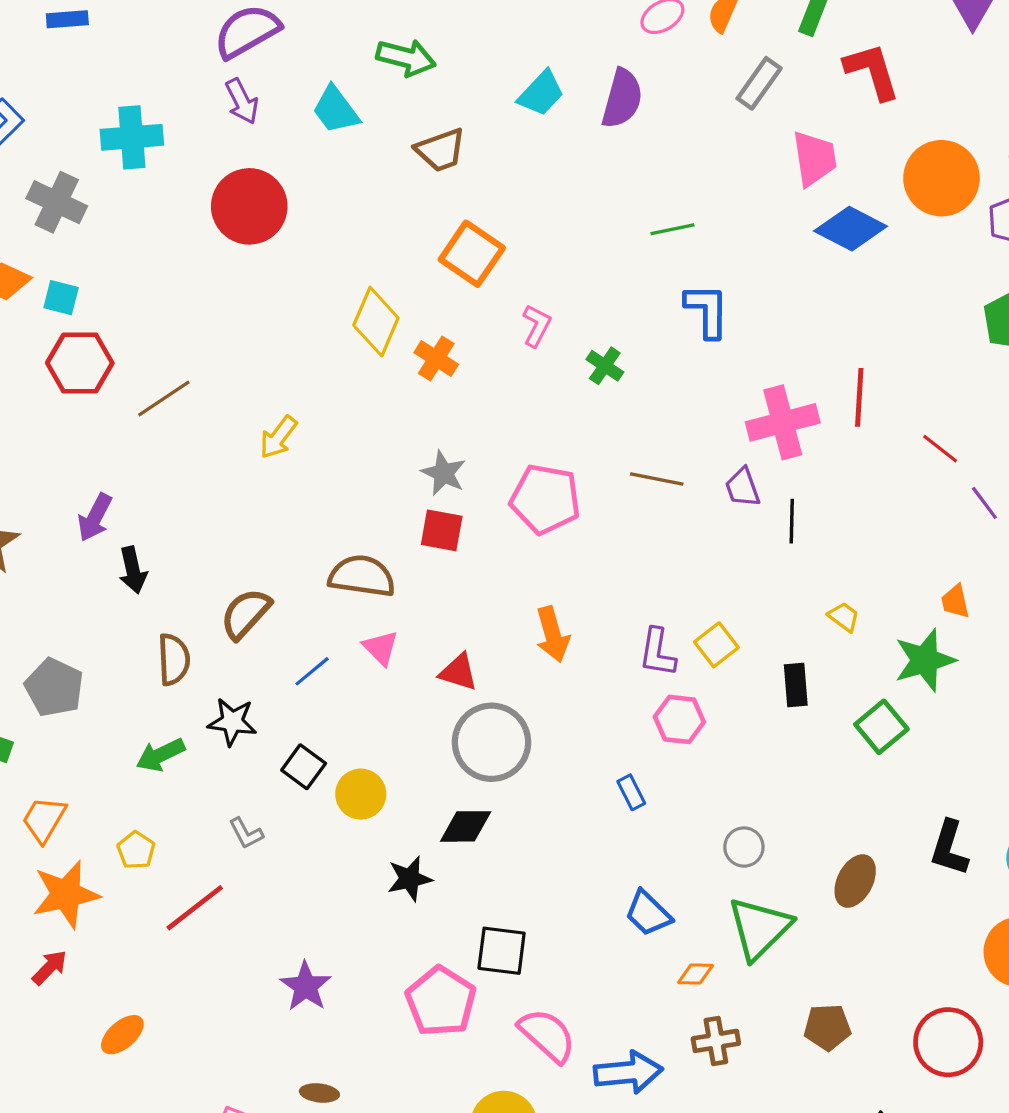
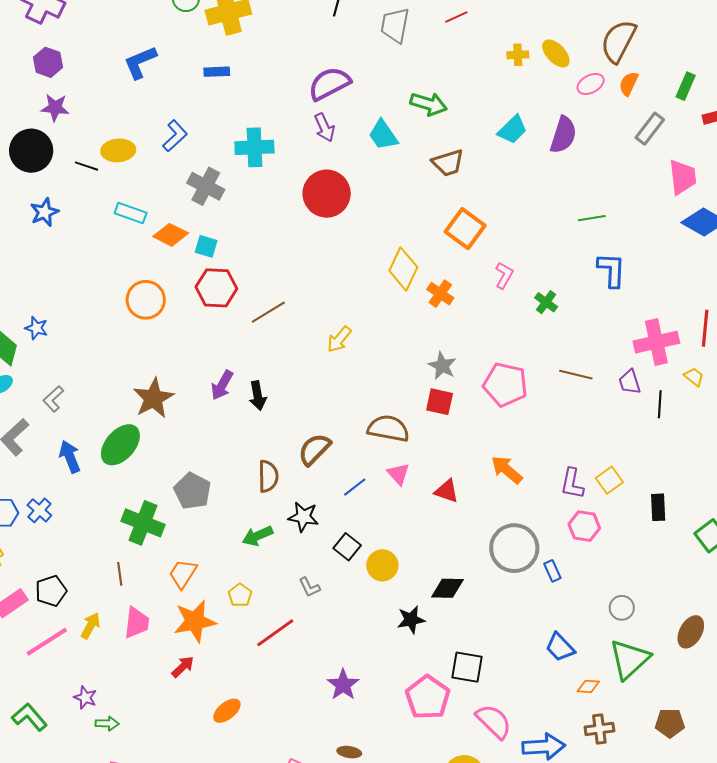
black arrow: (133, 570) -> (258, 396), moved
yellow trapezoid: (844, 617) -> (694, 377), moved
orange arrow: (553, 634) -> (507, 470), turned 144
gray circle: (491, 742) -> (514, 548), moved

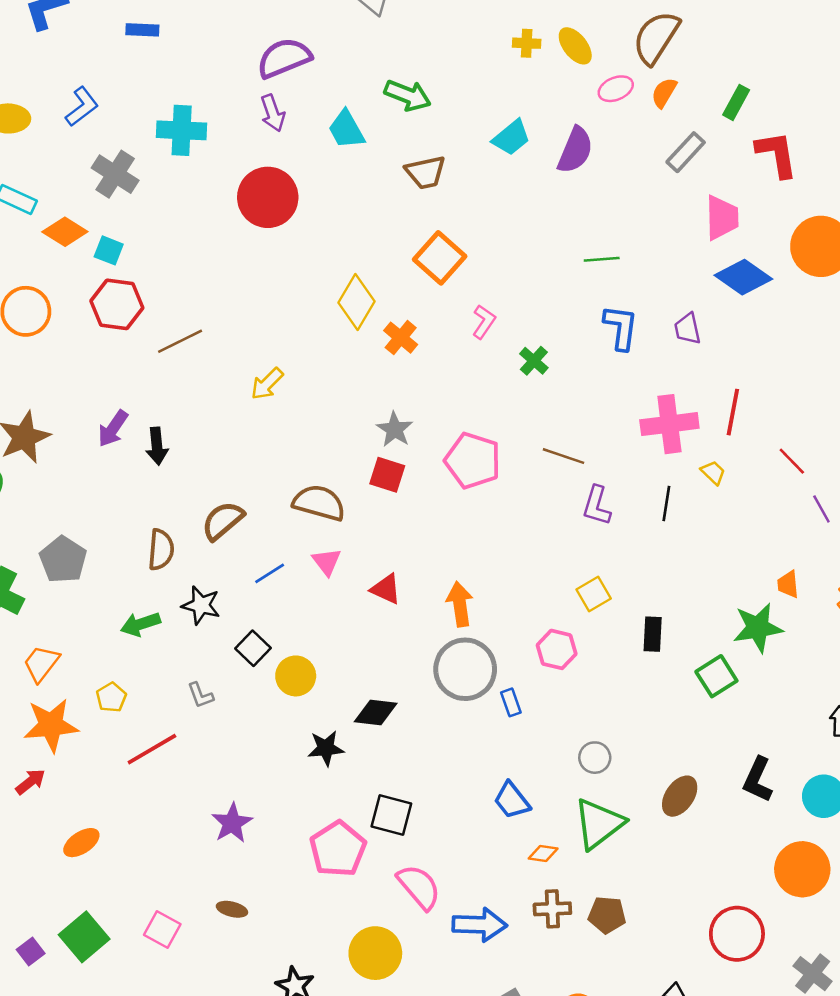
purple trapezoid: (630, 382) -> (687, 329), moved
orange arrow: (507, 470) -> (460, 604), moved, turned 36
purple L-shape: (572, 484) -> (597, 506), moved
brown pentagon: (670, 723) -> (607, 915), moved

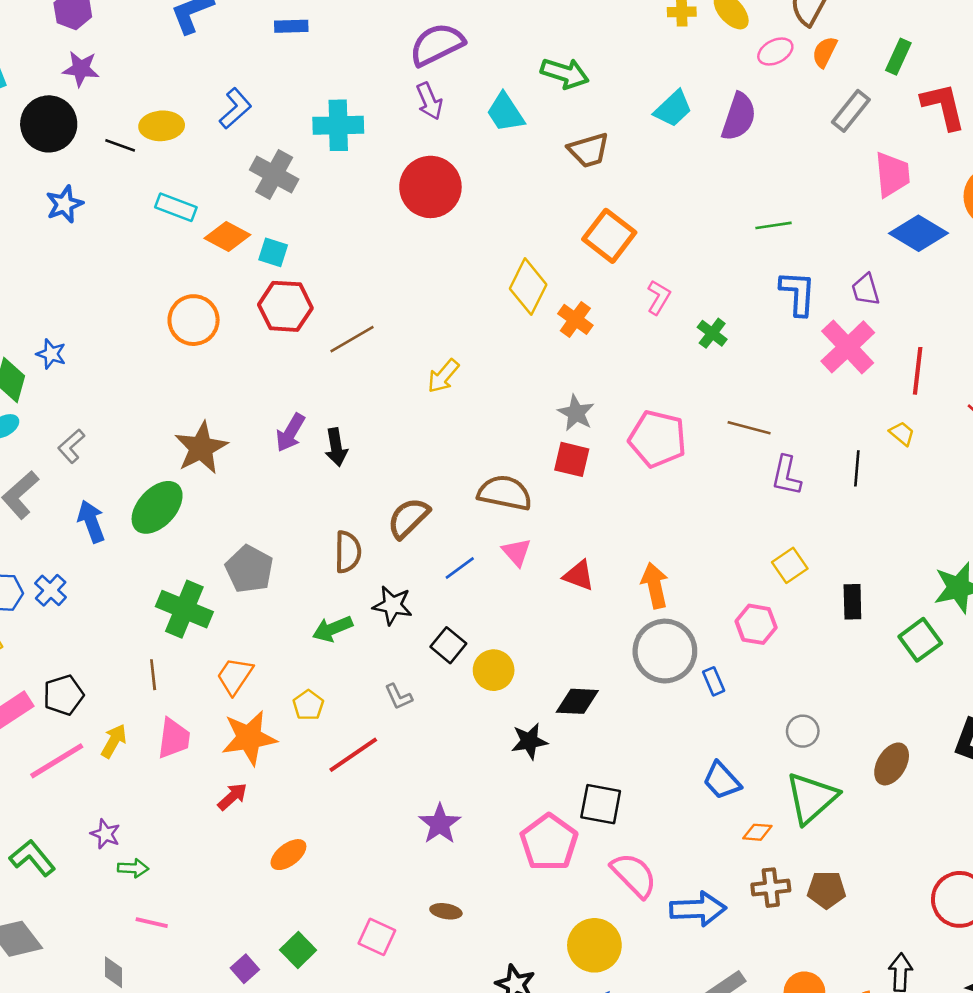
pink cross: (669, 424) -> (848, 347), moved, turned -32
green square: (84, 937) -> (298, 950), size x0.7

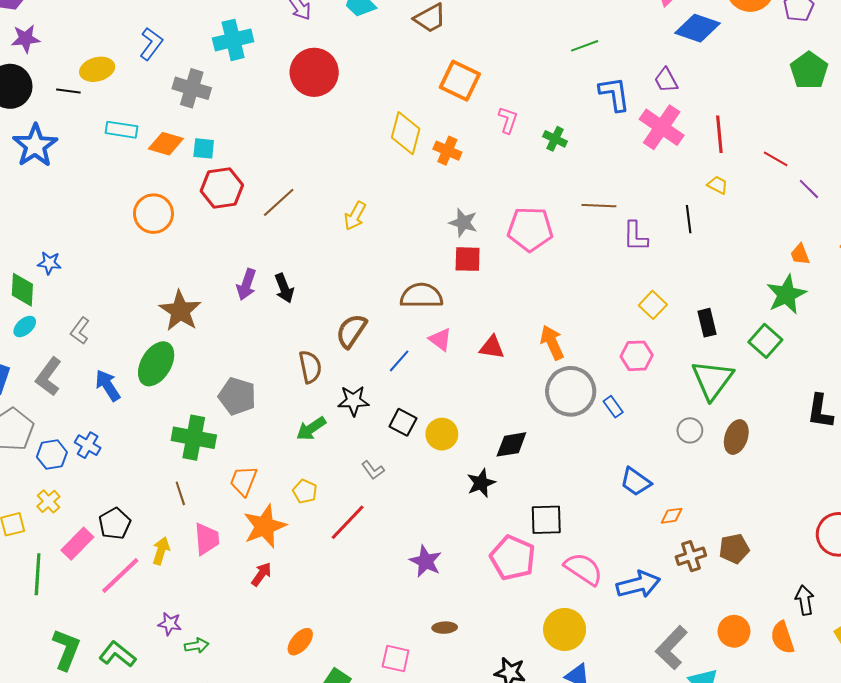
blue star: (64, 204) -> (35, 145), size x1.5
brown ellipse: (892, 764) -> (736, 437), moved
green triangle: (812, 798) -> (712, 380), moved
orange ellipse: (288, 855) -> (300, 642), moved

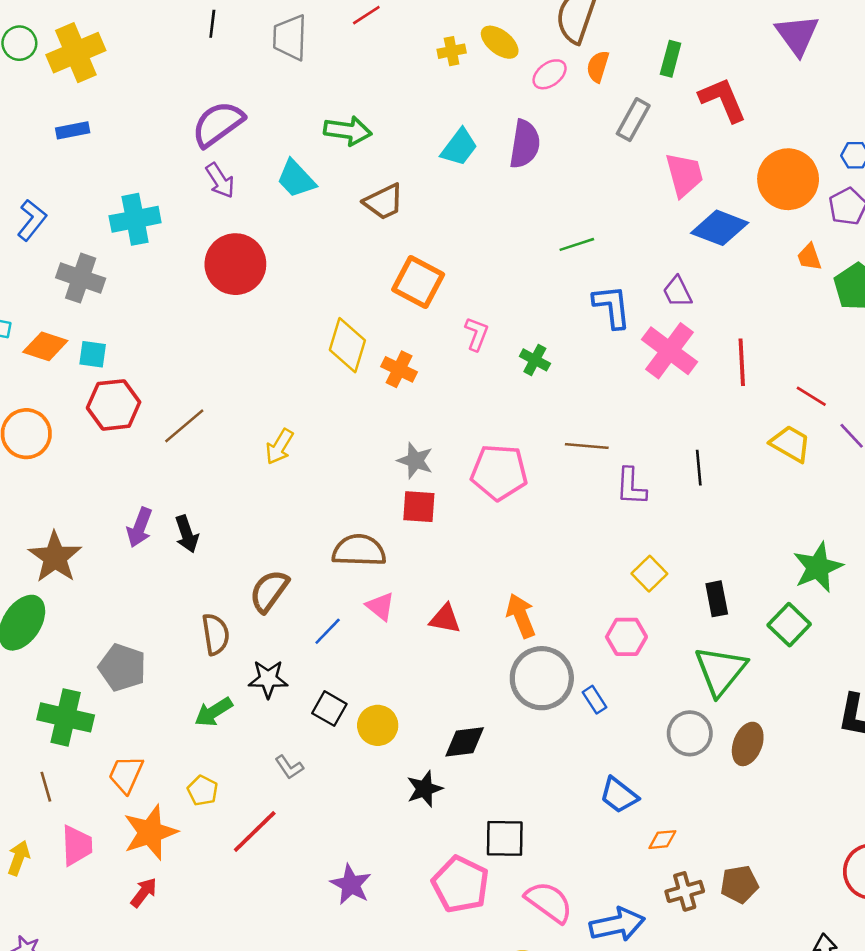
yellow trapezoid: (718, 185) -> (790, 444), moved, size x1.6
orange trapezoid: (800, 254) -> (809, 257), moved
gray circle: (690, 430) -> (690, 733), size x1.4

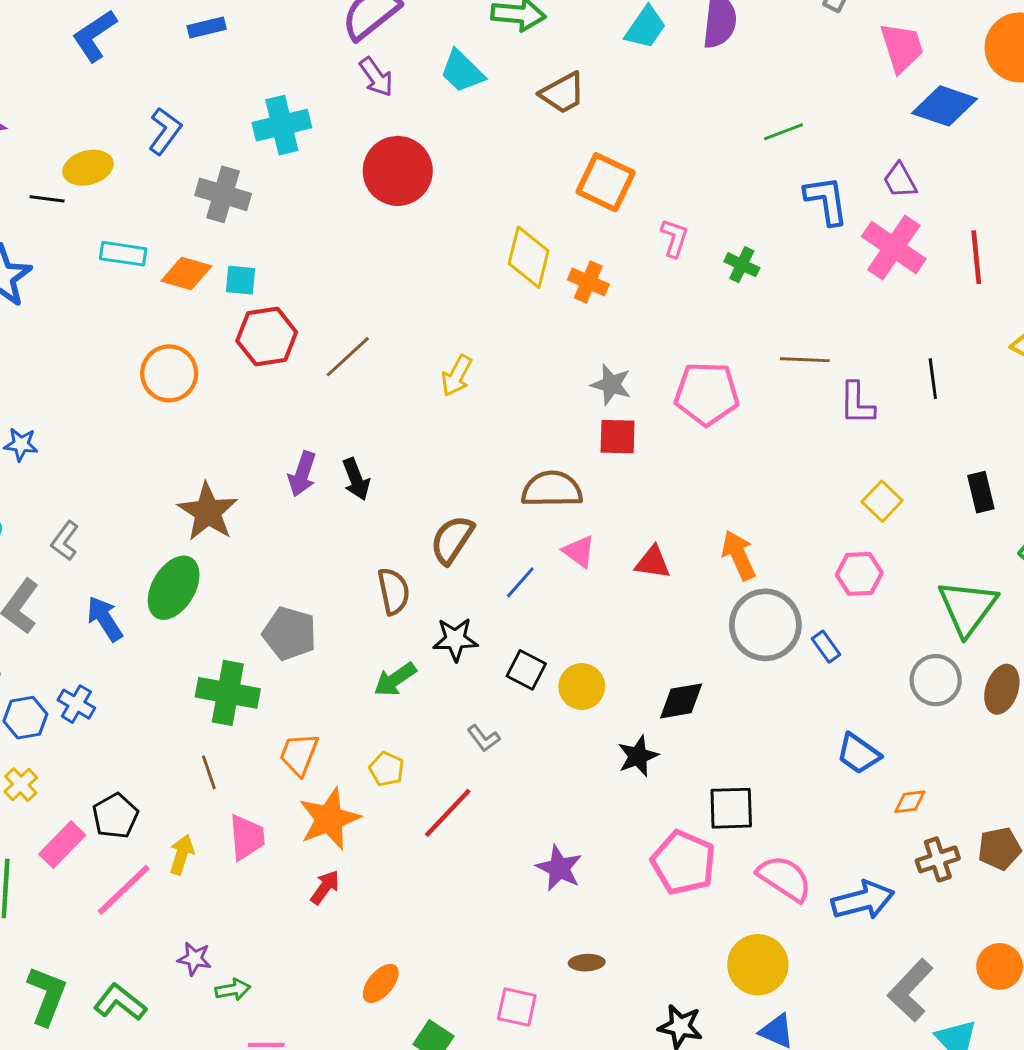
black rectangle: (717, 599) -> (981, 492), moved

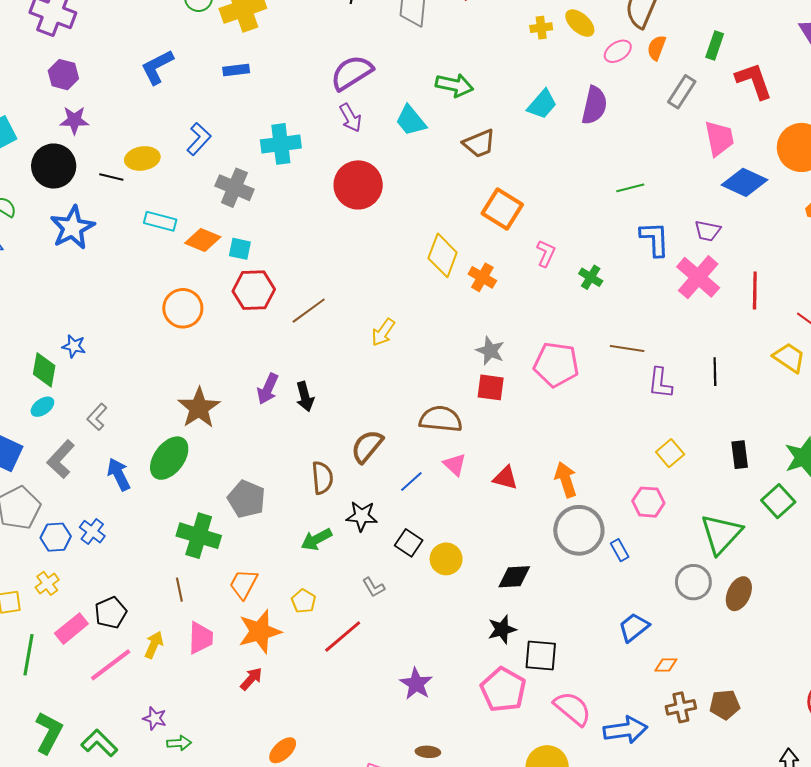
purple trapezoid: (900, 180) -> (708, 231), turned -56
blue trapezoid: (858, 754) -> (634, 627), turned 100
black star: (638, 756) -> (502, 629), moved

